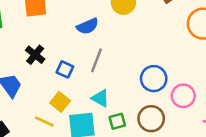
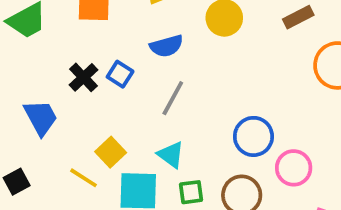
blue square: (65, 69) -> (120, 74), moved

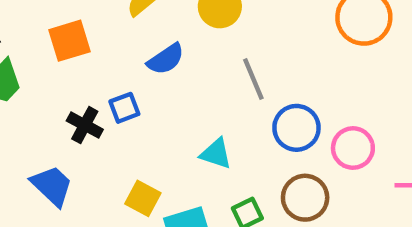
blue square: (120, 74) -> (124, 108), turned -35
gray line: (173, 98) -> (253, 79), moved, turned -33
cyan triangle: (171, 155) -> (216, 154), moved

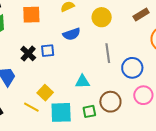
blue circle: (296, 128) -> (132, 68), moved
cyan triangle: (216, 154) -> (83, 82), turned -35
brown circle: (305, 198) -> (110, 102), moved

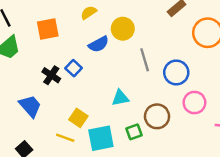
yellow circle: (102, 17) -> (123, 29), moved
blue square: (48, 51) -> (74, 68), turned -32

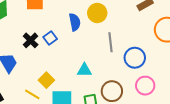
blue semicircle: (99, 44) -> (75, 22), turned -84

